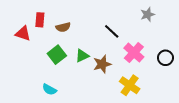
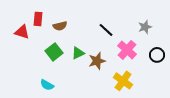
gray star: (148, 15) -> (145, 27), moved

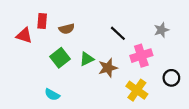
pink cross: (127, 50) -> (141, 56), turned 30
black circle: (157, 55) -> (171, 78), moved

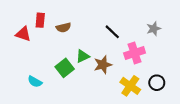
green square: (60, 58) -> (65, 68), moved
black circle: (171, 78) -> (157, 83), moved
cyan semicircle: (52, 95) -> (35, 82), moved

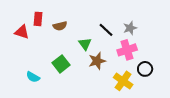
gray star: (154, 29) -> (130, 28), moved
green triangle: (83, 56) -> (85, 44), moved, turned -40
black circle: (157, 83) -> (145, 69), moved

